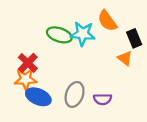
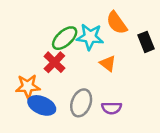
green ellipse: (59, 35) -> (65, 38), turned -60
orange triangle: (125, 58) -> (108, 64), moved
red cross: (28, 63) -> (54, 62), moved

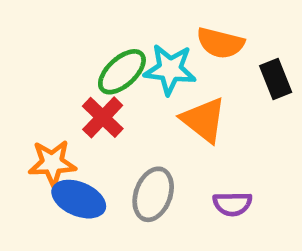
orange semicircle: (117, 23) -> (220, 43), turned -40
orange triangle: (108, 64) -> (204, 120), size x1.5
purple semicircle: (112, 108) -> (232, 204), moved

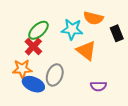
green ellipse: (122, 72) -> (38, 30), moved
red cross: (103, 117) -> (33, 47), moved
gray ellipse: (153, 194) -> (55, 75), moved

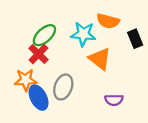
blue ellipse: (33, 84) -> (39, 98), turned 40

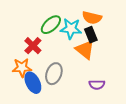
green ellipse: (44, 35) -> (51, 25), moved
black rectangle: (135, 39) -> (91, 35), moved

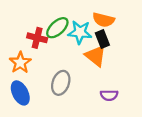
red cross: (33, 46) -> (37, 38), moved, turned -30
orange star: (22, 68) -> (20, 63), moved, turned -30
blue ellipse: (33, 83) -> (20, 93), moved

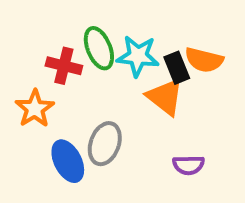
orange semicircle: (104, 20) -> (204, 60), moved
green ellipse: (57, 28) -> (99, 48), turned -70
blue ellipse: (20, 93) -> (68, 161), moved

